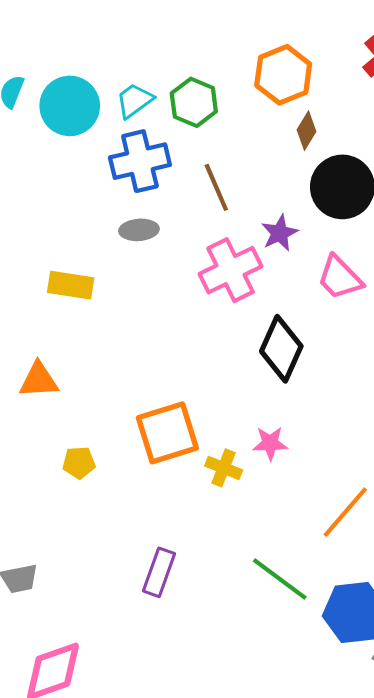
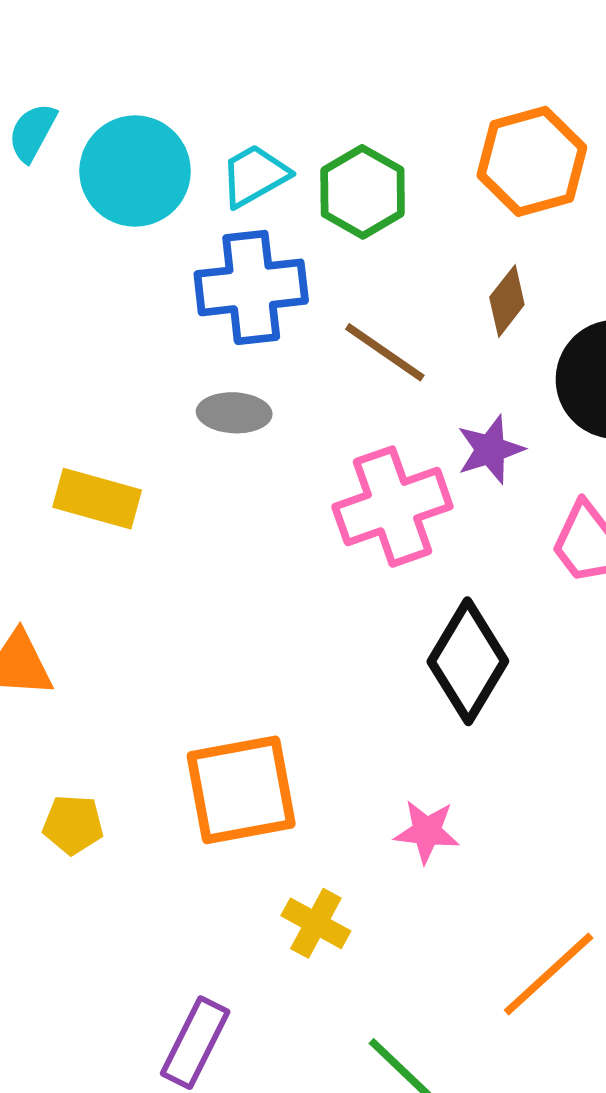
brown diamond: (307, 131) -> (507, 301), moved
brown line: (216, 187) -> (385, 352), turned -39
yellow cross: (224, 468) -> (316, 923), moved

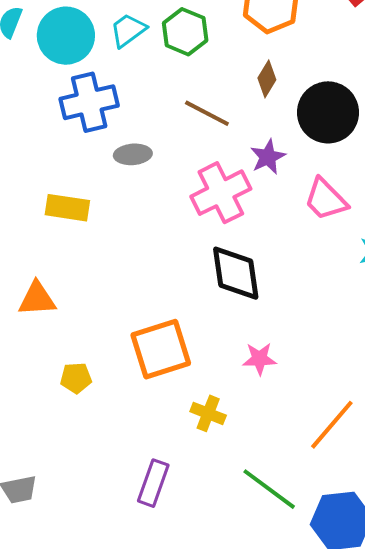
blue cross: (251, 287) -> (89, 102), moved
black diamond: (468, 661) -> (236, 273), moved, turned -32

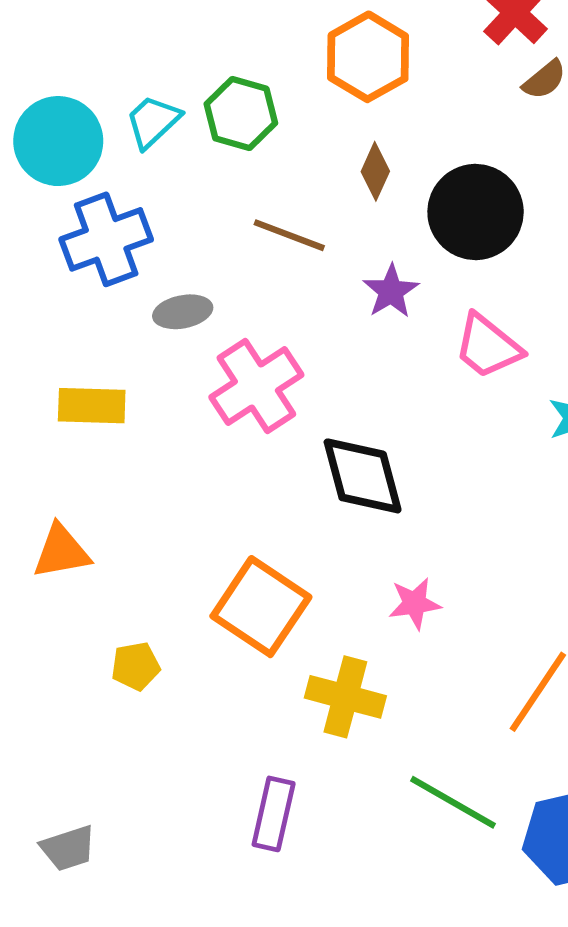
pink cross: (221, 193) -> (256, 386), moved
orange square: (161, 349) -> (261, 607), turned -32
yellow cross: (208, 413) -> (345, 697), size x1.4

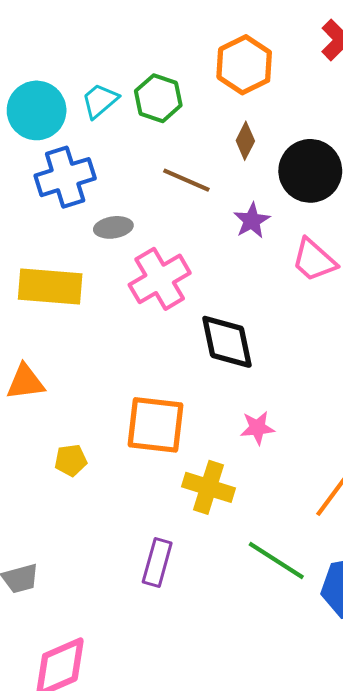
yellow rectangle: (92, 406) -> (50, 287), size x1.4
orange square: (261, 607) -> (156, 425), turned -30

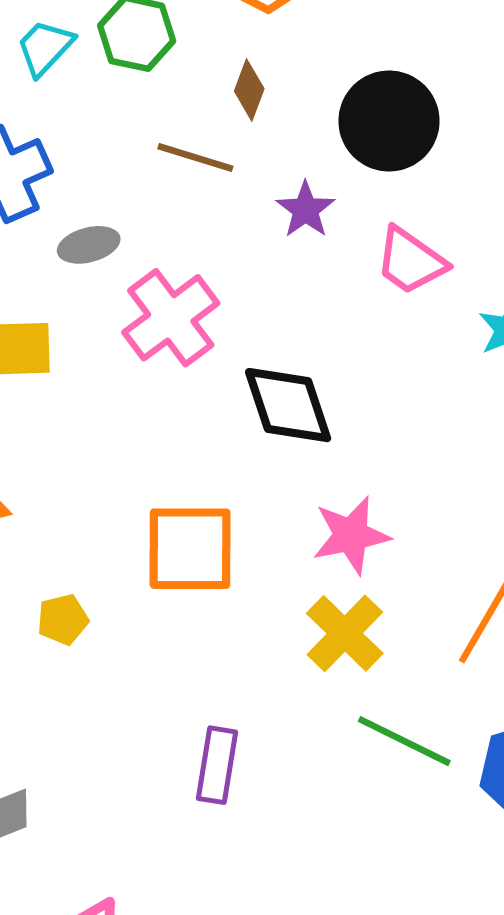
brown diamond: (245, 141) -> (249, 90), moved
pink star: (257, 428) -> (351, 535), size x1.4
yellow cross: (208, 487) -> (345, 633), moved, turned 33

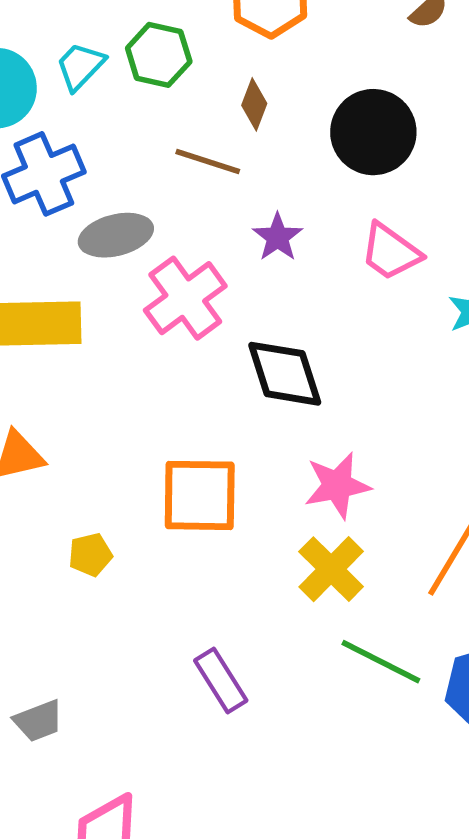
purple star: (306, 210) -> (278, 237), moved
gray ellipse: (89, 245) -> (116, 235), size x1.4
purple rectangle: (217, 765) -> (221, 680), turned -42

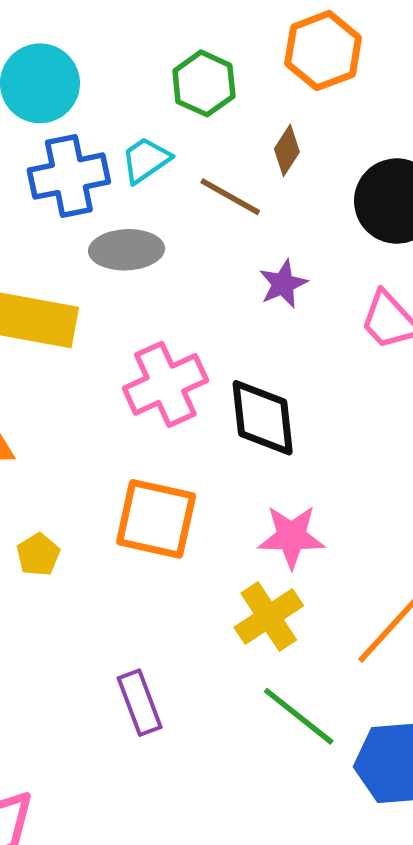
cyan trapezoid: (80, 66) -> (146, 160), moved
pink cross: (185, 298) -> (165, 384), moved
yellow pentagon: (90, 555) -> (38, 555), turned -30

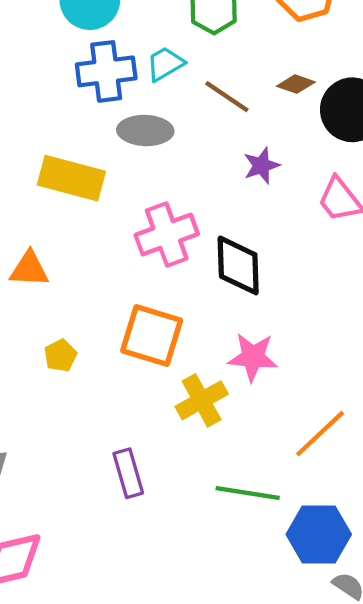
brown diamond: (287, 150) -> (296, 84), moved, turned 72
yellow cross: (269, 617) -> (202, 400), moved
green line: (299, 716) -> (248, 493), turned -34

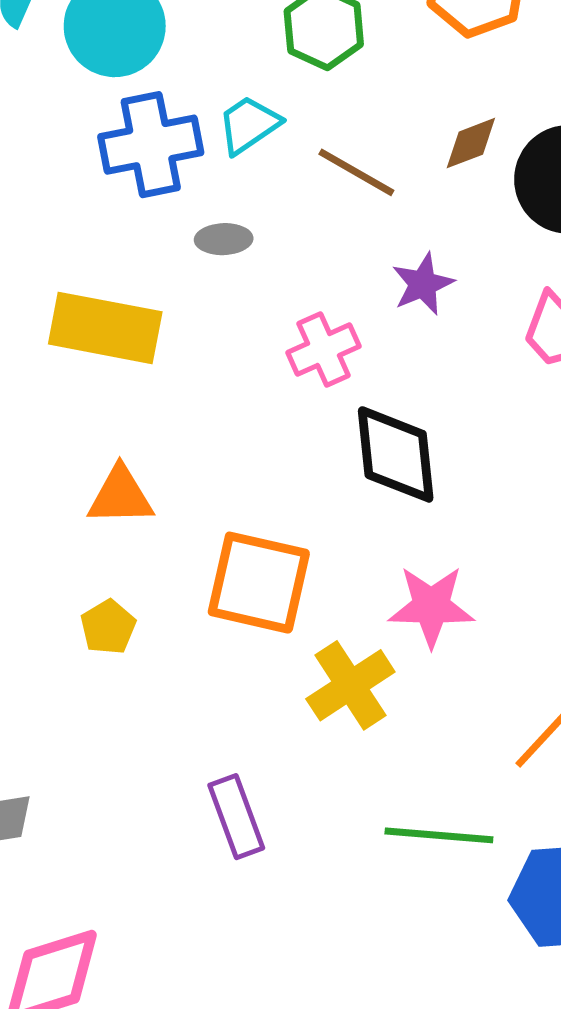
brown diamond: (296, 84) -> (471, 143), turned -36
gray ellipse: (145, 131) -> (224, 239), size x0.6
pink cross: (167, 234) -> (324, 349), moved, size x0.7
orange triangle: (29, 269) -> (120, 496), moved

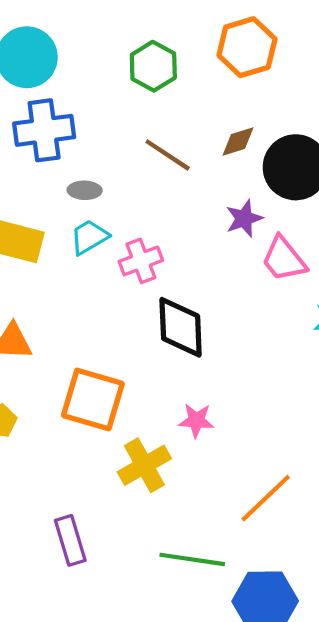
cyan trapezoid: (249, 125) -> (89, 237), moved
purple star: (423, 284) -> (244, 219), moved
pink star: (431, 606) -> (196, 420), size x0.7

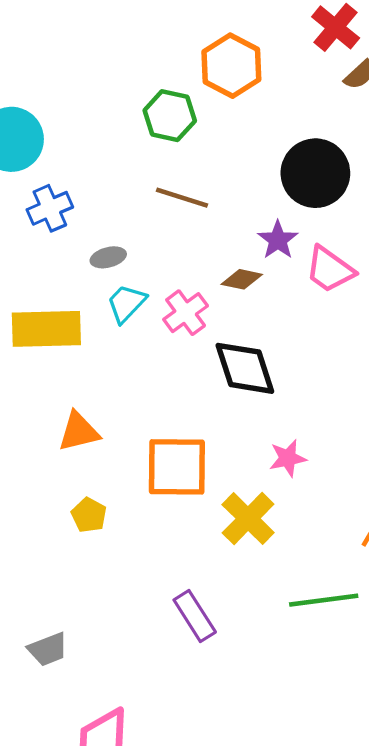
green hexagon: (153, 66) -> (170, 116), moved
blue cross: (44, 130) -> (50, 208), size x0.7
brown diamond: (238, 142) -> (242, 279), moved, turned 45

